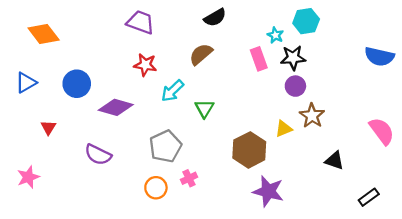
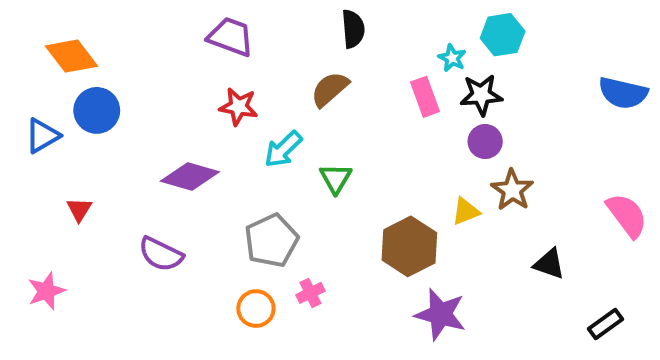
black semicircle: (215, 18) -> (353, 29), turned -65
blue circle: (77, 84) -> (97, 110), moved

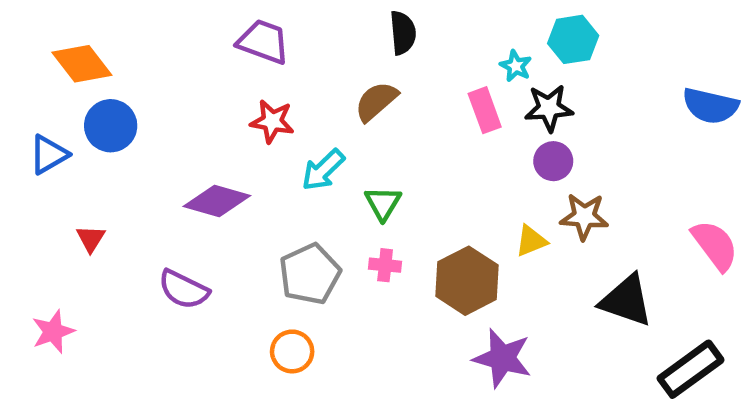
brown star: (512, 190) -> (584, 216), turned -30
black triangle: (549, 264) -> (626, 301), size x1.5
pink cross: (310, 293) -> (385, 265), moved, turned 32
black rectangle: (605, 324) -> (690, 369), size x1.6

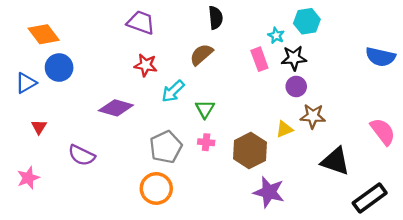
red triangle: (91, 239) -> (39, 127), moved
purple semicircle: (184, 289) -> (82, 155), moved
orange circle: (292, 351) -> (156, 188), size x1.4

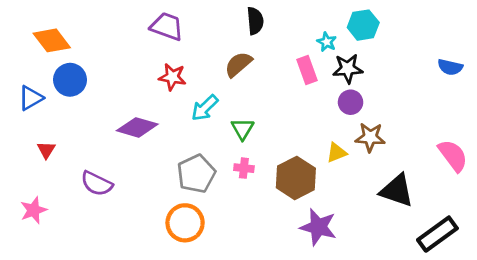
blue semicircle: (380, 57) -> (450, 67), size x0.7

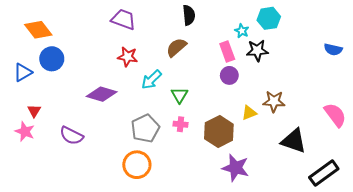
purple circle: (351, 102) -> (229, 75), moved
pink star: (34, 210) -> (25, 131), moved, turned -30

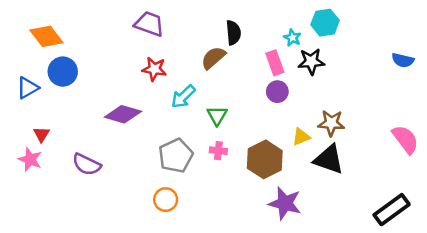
black semicircle: (189, 15) -> (233, 33), moved
black triangle: (294, 141) -> (329, 159), moved
orange circle: (137, 165) -> (166, 200), size x0.7

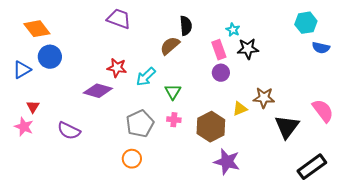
cyan hexagon: (325, 23) -> (306, 23), moved
red star: (154, 69) -> (117, 68), moved
black triangle: (329, 159) -> (287, 127), moved, turned 48

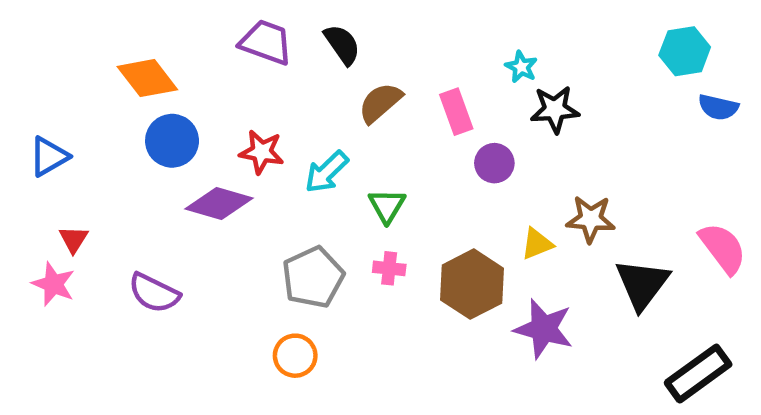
black semicircle: (186, 26) -> (342, 44), moved, turned -30
orange diamond: (37, 29) -> (147, 78), moved
pink rectangle: (219, 50) -> (456, 112), moved
blue circle: (50, 57) -> (172, 141), moved
purple star: (227, 162) -> (544, 329), moved

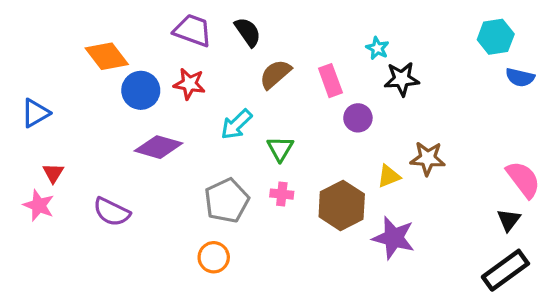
blue circle: (172, 141) -> (141, 90), moved
red star: (262, 152) -> (189, 84), moved
black triangle: (642, 284) -> (509, 220), moved, size x0.6

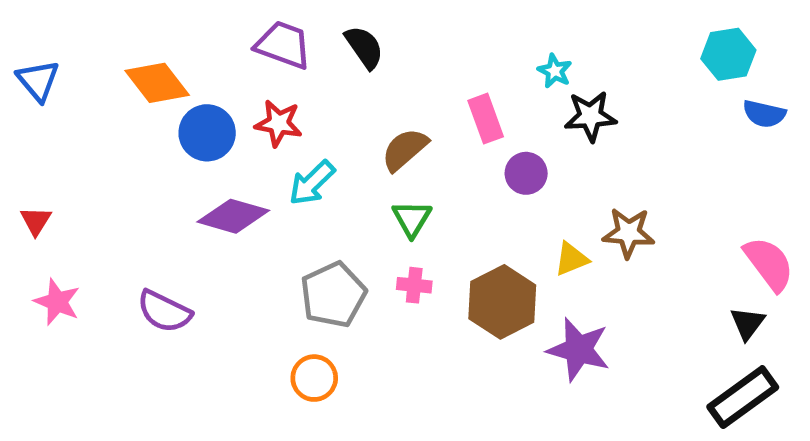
brown semicircle: (275, 74) -> (405, 150), moved
blue triangle: (35, 113) -> (38, 80), moved, turned -40
cyan arrow: (236, 124) -> (312, 183), moved
red triangle: (53, 173) -> (36, 221), moved

